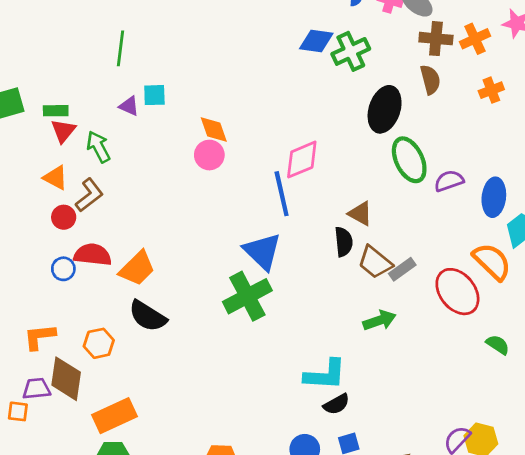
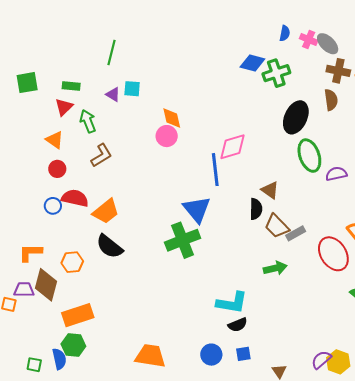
green rectangle: (56, 111) -> (71, 86), moved
brown L-shape: (89, 195) -> (101, 155), moved

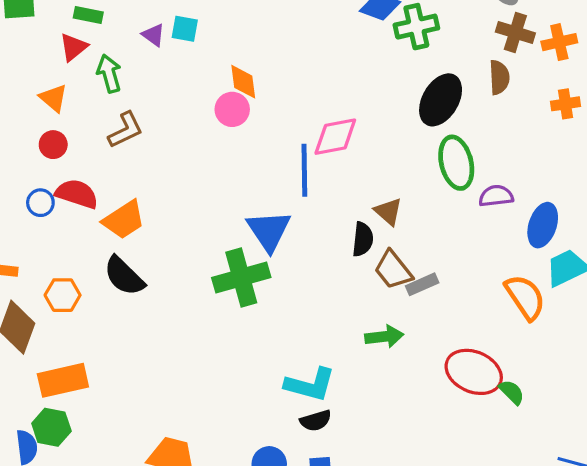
red ellipse: (333, 254) -> (474, 372), moved, turned -40

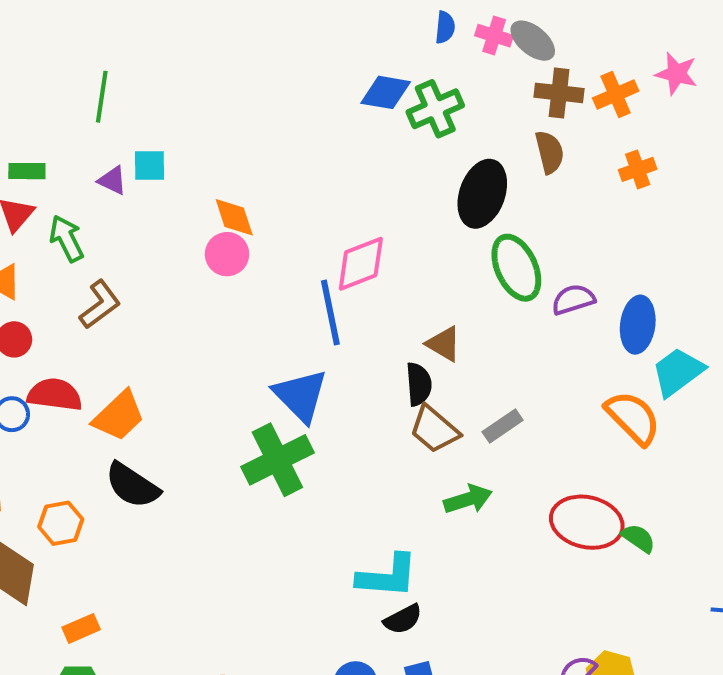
brown trapezoid: (393, 270) -> (434, 429), moved
orange rectangle: (63, 380) -> (81, 628), size x0.6

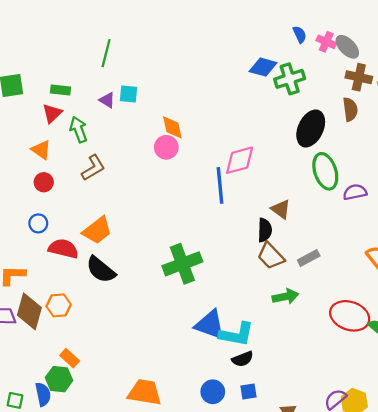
blue semicircle: (445, 27) -> (300, 34), turned -36
red semicircle: (55, 395) -> (63, 249), moved
blue triangle: (301, 395) -> (210, 325), moved, turned -32
orange hexagon: (61, 523) -> (59, 305), moved
orange rectangle: (81, 628) -> (70, 358), moved, turned 60

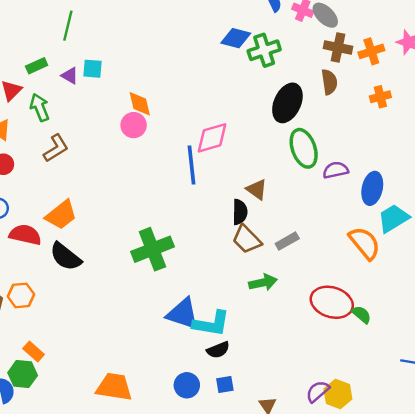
green rectangle: (60, 90) -> (37, 66), moved, turned -30

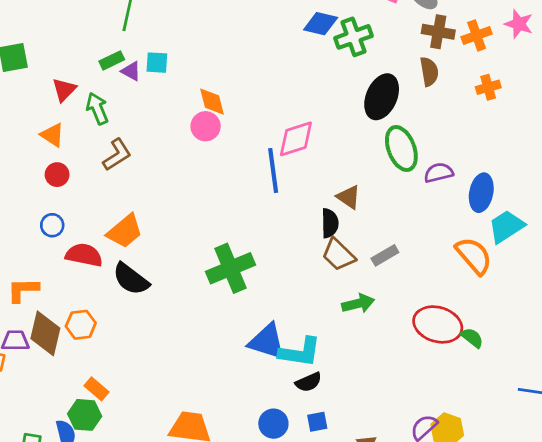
green rectangle: (37, 66) -> (112, 60), moved

